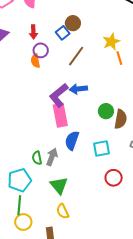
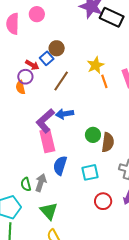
red arrow: (33, 32) -> (32, 65), moved, turned -56

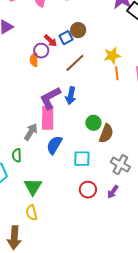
blue arrow: (65, 114) -> (71, 96), turned -84
gray arrow: (41, 183) -> (31, 132), moved

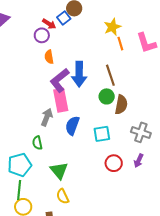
orange semicircle: (34, 60) -> (49, 57), moved
brown line: (75, 63) -> (110, 75), moved, turned -55
blue arrow: (71, 96) -> (79, 74), size x1.4

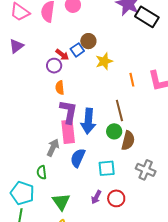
yellow star: (112, 27) -> (104, 61), moved
blue arrow: (79, 74) -> (88, 121), moved
purple L-shape: (60, 80) -> (68, 112), turned 135
purple arrow: (139, 161) -> (96, 197), moved
cyan pentagon: (20, 165) -> (22, 193), turned 30

